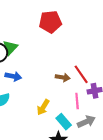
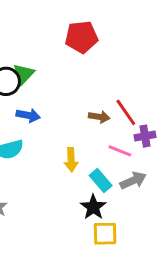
pink line: (77, 101) -> (120, 151), turned -63
yellow arrow: (43, 107) -> (71, 160), turned -35

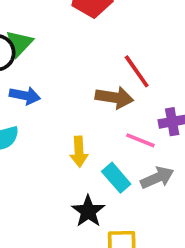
red line: (126, 112) -> (137, 71), moved
brown arrow: (99, 117) -> (114, 97), size x1.4
black star: (93, 207) -> (88, 211), moved

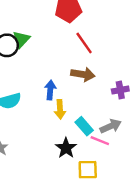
red line: (137, 71) -> (84, 43), moved
blue arrow: (25, 96) -> (50, 90), moved, turned -96
pink line: (140, 140) -> (100, 141), moved

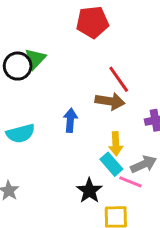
red line: (84, 43) -> (119, 79), moved
yellow arrow: (60, 109) -> (116, 144), moved

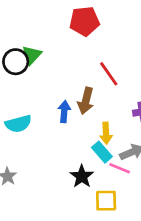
brown arrow: (110, 101) -> (86, 101), moved, turned 95

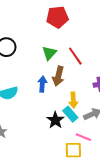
green triangle: (32, 55) -> (49, 53), moved
pink line: (120, 168) -> (83, 137), moved
black star: (82, 176) -> (55, 120), moved

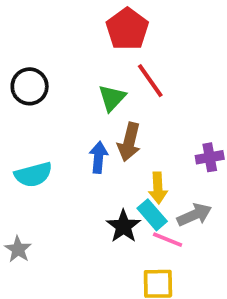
red pentagon: (57, 17) -> (127, 29), turned -30
red line: (75, 56) -> (150, 81), moved
pink line: (83, 137) -> (168, 240), moved

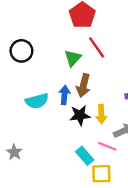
cyan semicircle: (33, 175) -> (37, 101), moved
cyan rectangle: (152, 215) -> (85, 156), moved
black star: (123, 226) -> (80, 115), moved, turned 30

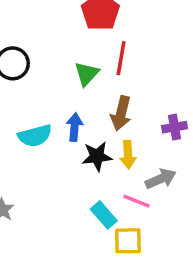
red line: (97, 47) -> (121, 58), turned 45
brown arrow: (83, 85) -> (121, 113), moved

